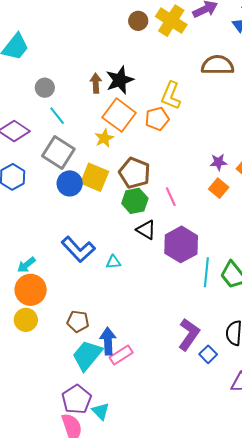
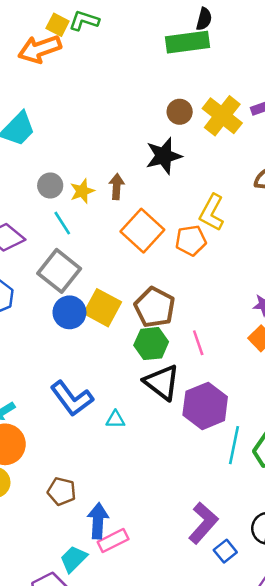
black star: (120, 80) -> (164, 156), moved
yellow star: (104, 138) -> (82, 191), moved
black triangle: (146, 230) -> (162, 382), size x1.4
cyan trapezoid: (87, 355) -> (74, 559), moved, size x0.7

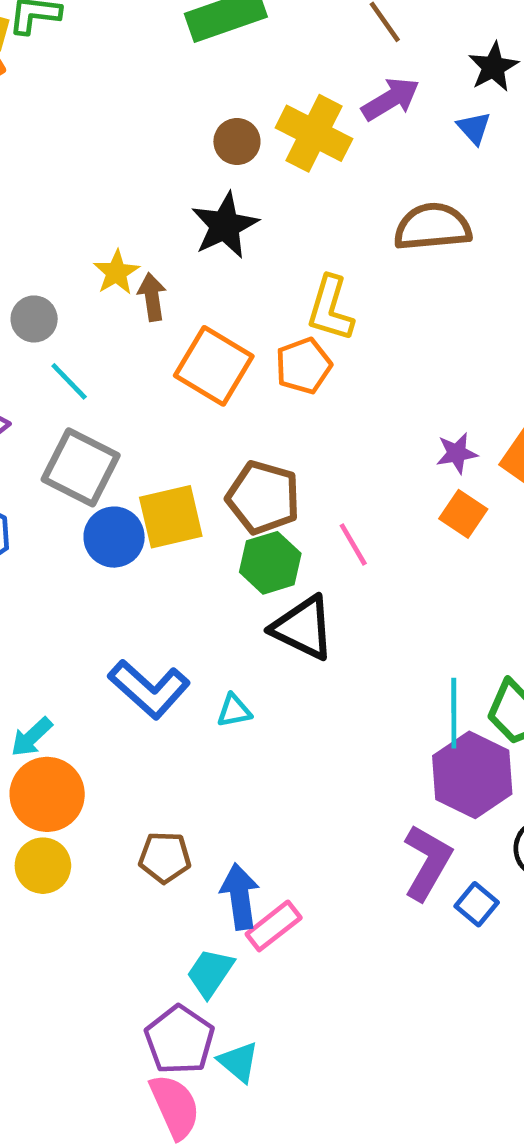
yellow star: (82, 191) -> (116, 272), moved
yellow square: (102, 308) -> (171, 517), turned -30
purple hexagon: (205, 406) -> (472, 775), moved

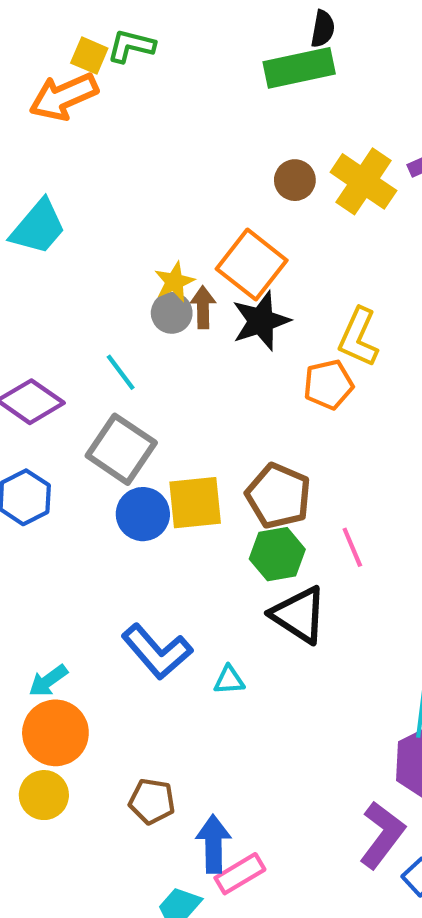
black star: (225, 225) -> (261, 321), moved
gray circle: (34, 319) -> (172, 313), moved
orange square: (214, 366) -> (252, 265), moved

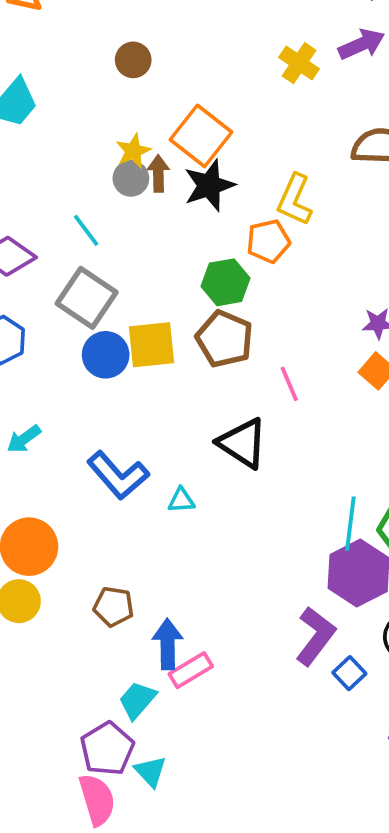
brown circle: (295, 180) -> (133, 60), moved
yellow cross: (363, 181) -> (299, 63), size x0.7
green hexagon: (277, 554) -> (226, 282), moved
cyan arrow: (48, 681) -> (24, 439), moved

